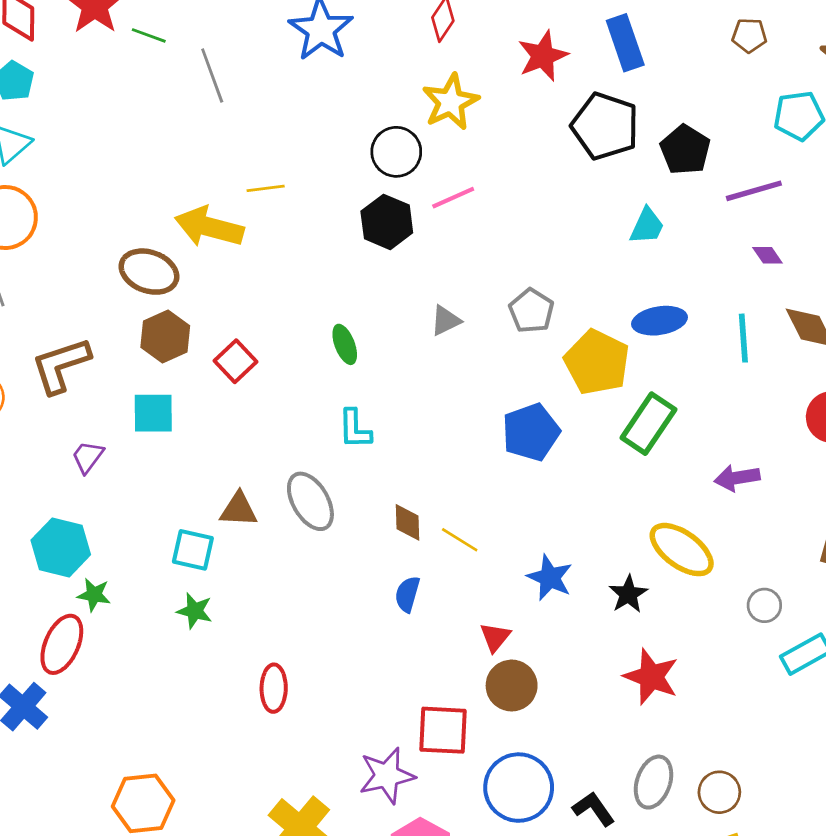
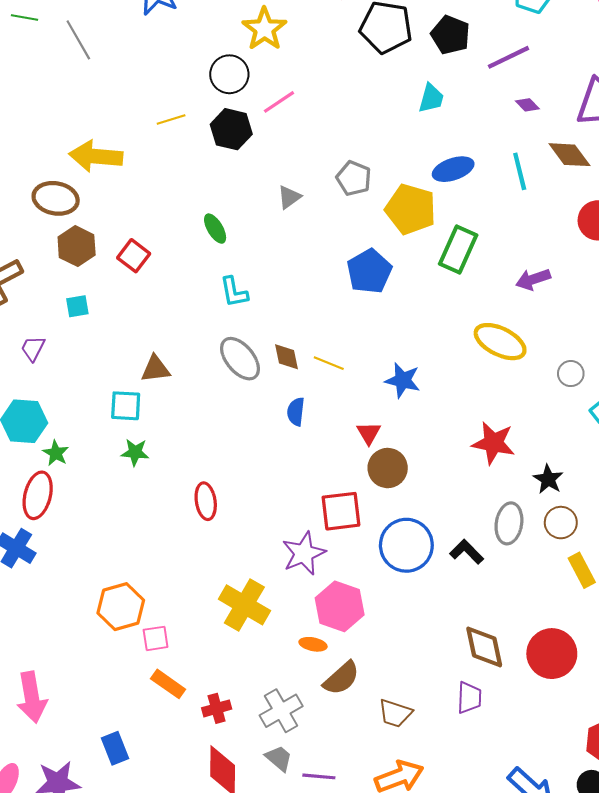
yellow line: (266, 188) -> (171, 120), moved
cyan square: (153, 413) -> (77, 306), size x0.7
gray ellipse: (310, 501) -> (240, 359), moved
black star: (628, 594) -> (548, 479), moved
green star: (94, 595) -> (56, 453), turned 30

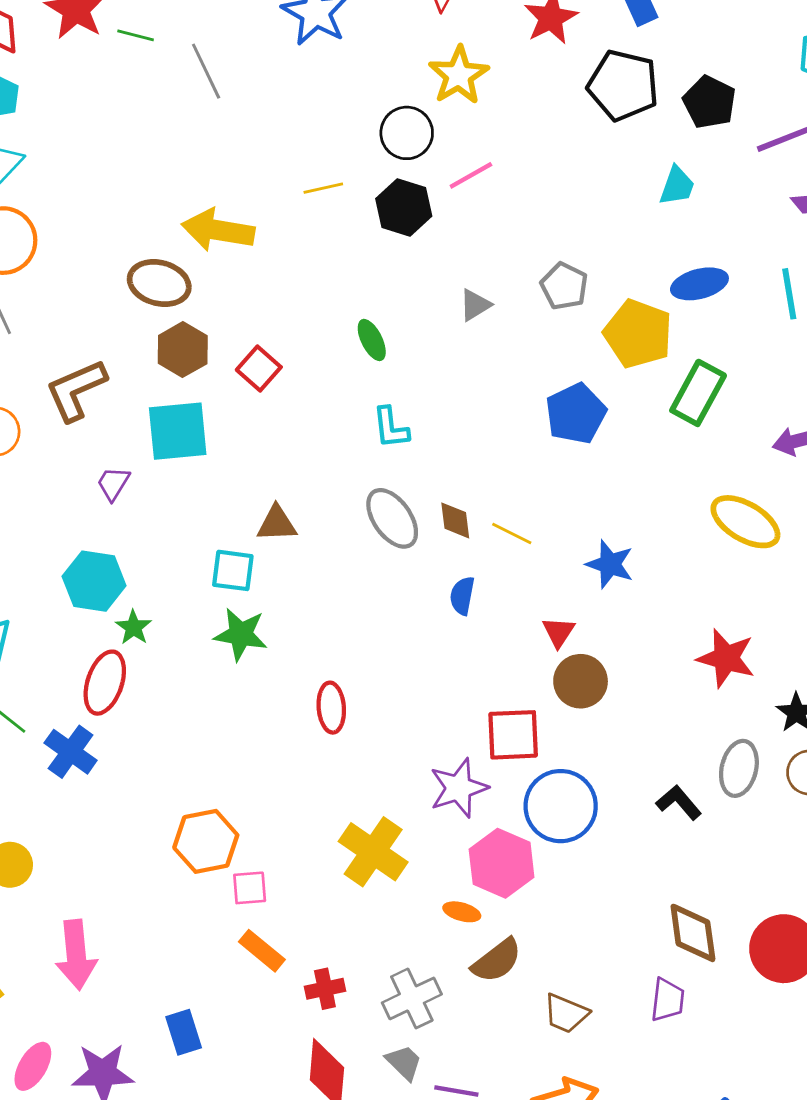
cyan square: (77, 306) -> (178, 431), size x2.0
green star: (135, 452) -> (241, 634), size x1.4
blue circle: (406, 545) -> (561, 806), moved

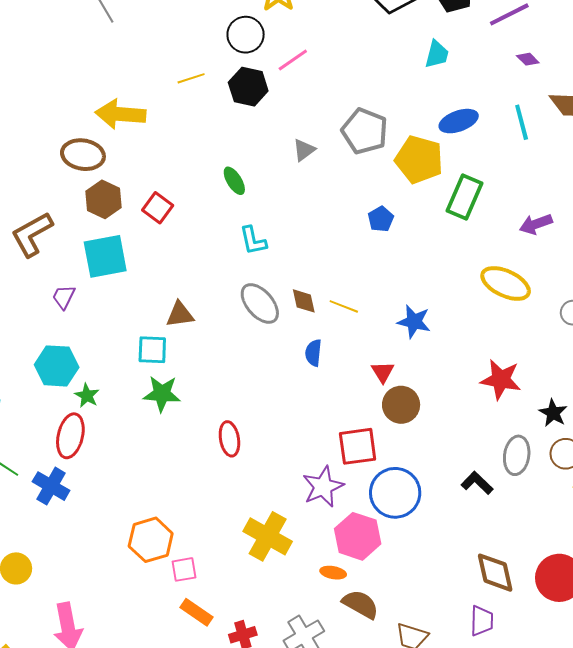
gray pentagon: (564, 286) -> (365, 131), size x1.4
blue pentagon: (576, 414) -> (381, 219), size x0.6
brown semicircle: (497, 961) -> (360, 604), turned -108

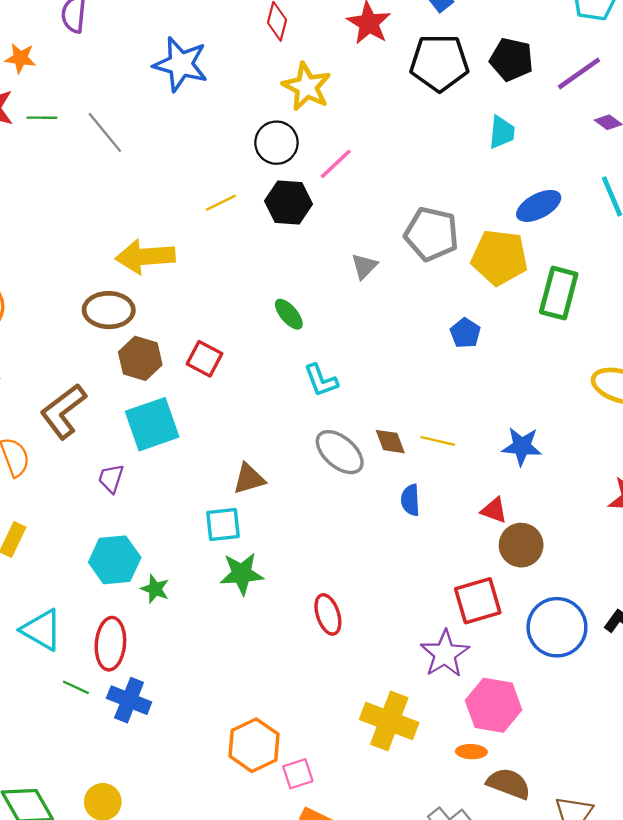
red triangle: (383, 372) -> (494, 510), turned -30
red ellipse: (70, 436) -> (110, 644), moved
blue circle: (395, 493) -> (557, 627), moved

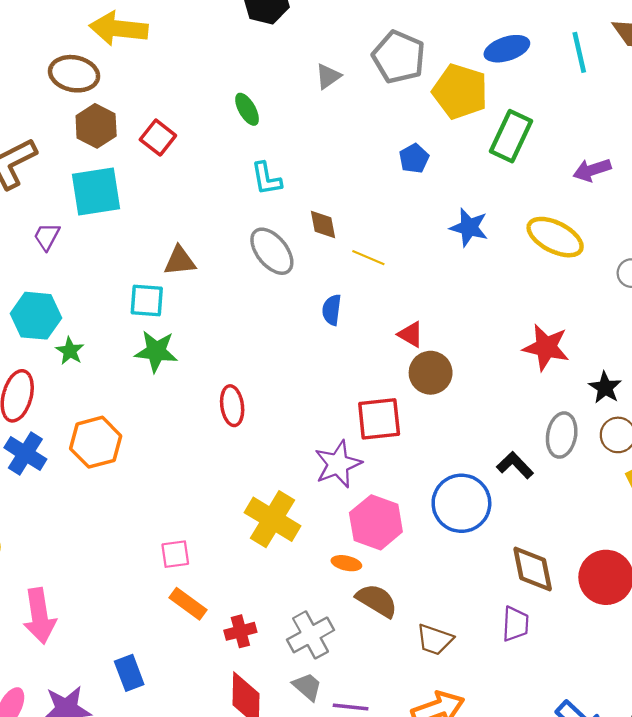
brown diamond: (390, 442) -> (323, 225), moved
blue star: (522, 446) -> (469, 227), moved
blue circle: (557, 627) -> (461, 503), moved
orange hexagon: (254, 745) -> (96, 442), moved

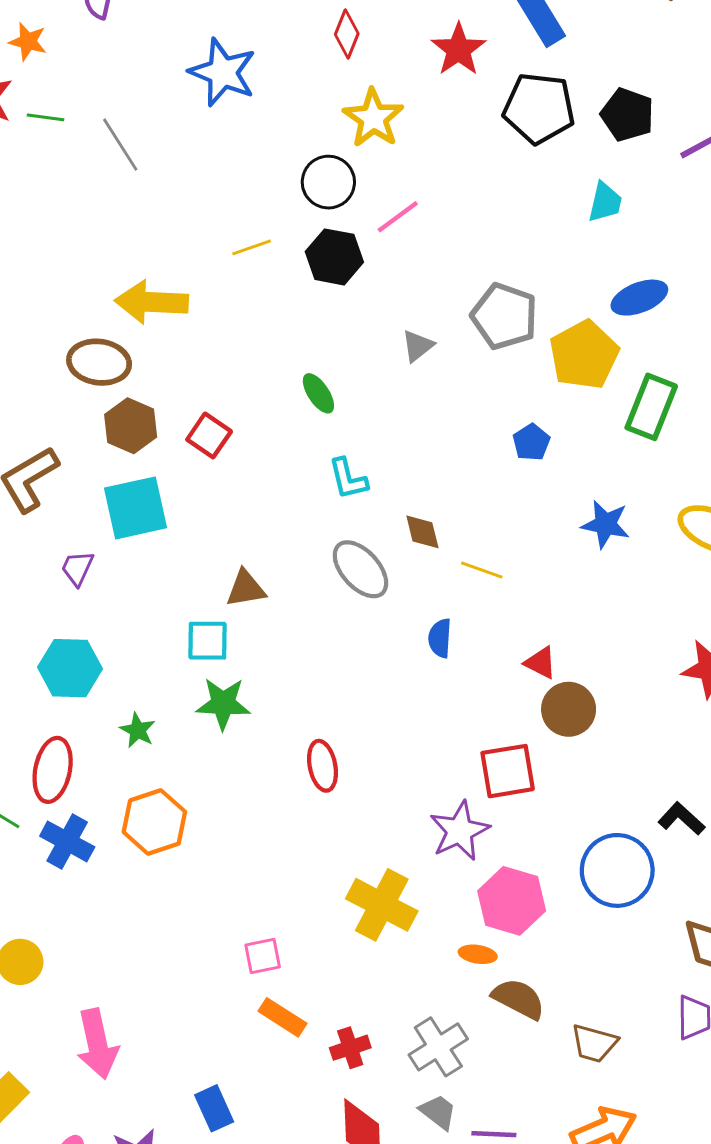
yellow pentagon: (460, 91) -> (584, 355), turned 30
green star: (70, 351) -> (138, 730), moved

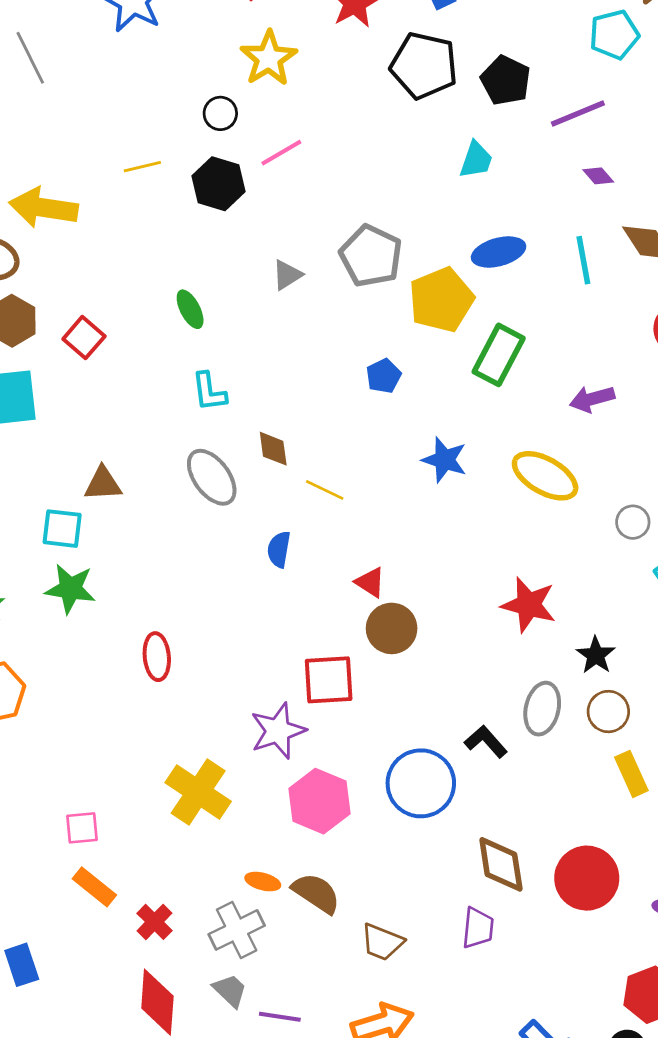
black circle: (328, 182) -> (220, 113), size x0.7
orange ellipse: (478, 954) -> (263, 882), moved
red cross: (350, 1048) -> (155, 922), turned -33

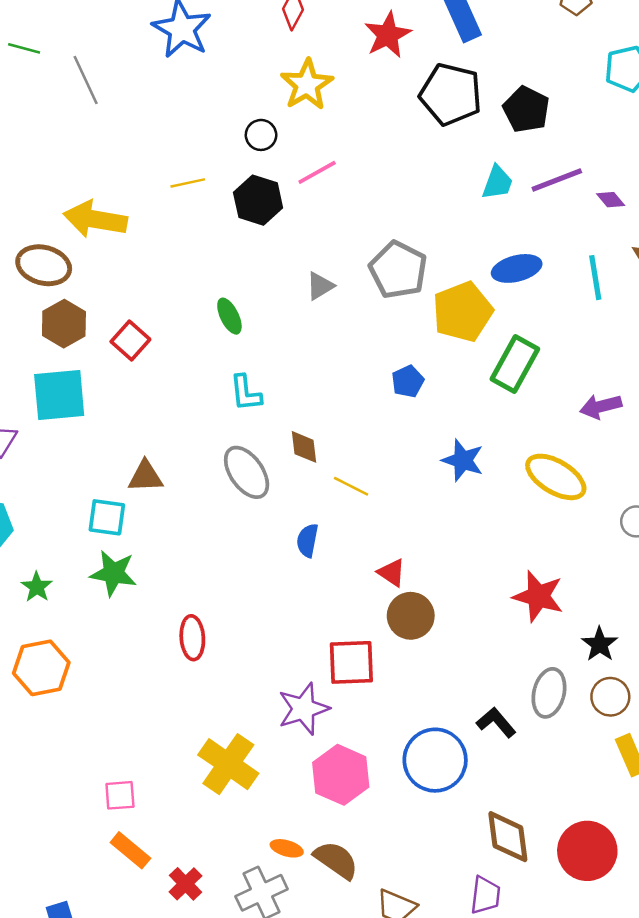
purple line: (578, 114) -> (557, 180), moved

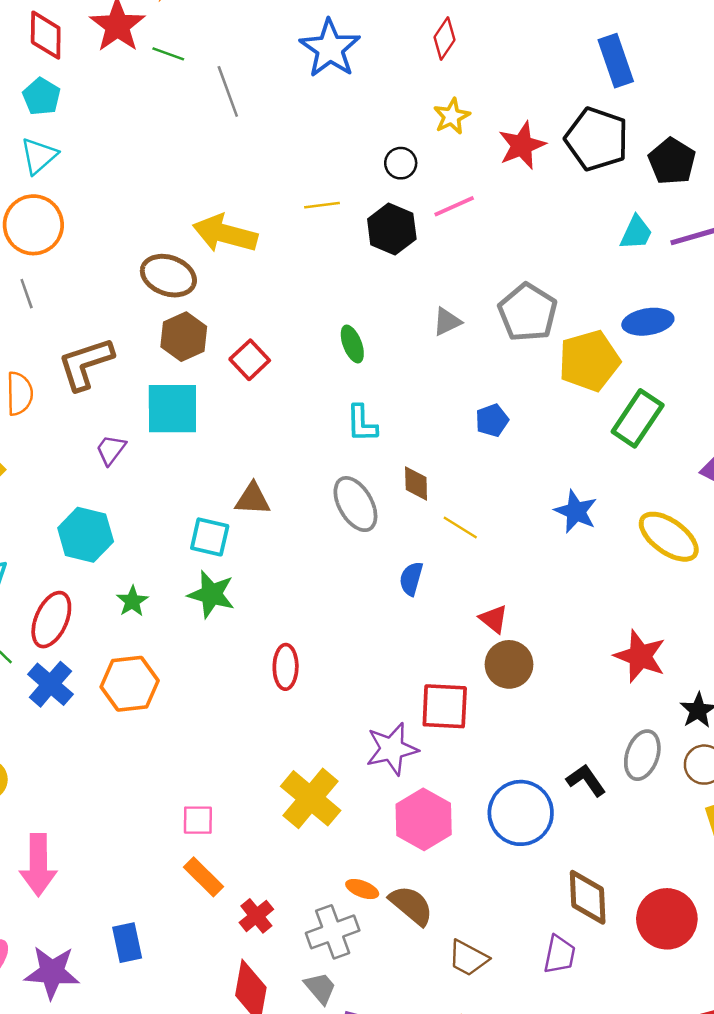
red star: (388, 35) -> (522, 145), moved
yellow star: (307, 85) -> (452, 116), size x0.7
blue pentagon: (408, 381) -> (492, 420), moved

